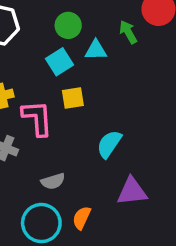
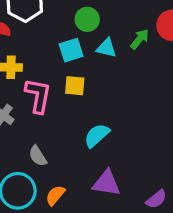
green arrow: (128, 32) -> (140, 39), turned 55
gray semicircle: (53, 181) -> (38, 156), turned 60

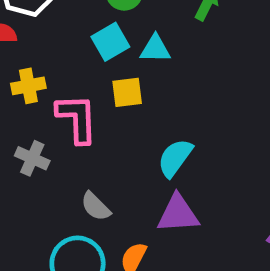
cyan triangle: (106, 48) -> (155, 49), moved
purple triangle: (106, 183) -> (178, 214), moved

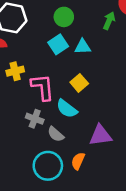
yellow square: (127, 92) -> (79, 83), moved, turned -30
gray cross: (32, 158) -> (35, 119), moved
cyan semicircle: (175, 158) -> (67, 109), moved, turned -85

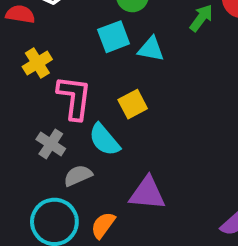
yellow cross: (15, 71) -> (37, 63), turned -30
gray semicircle: (56, 134) -> (78, 176), turned 102

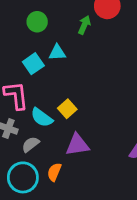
cyan square: (114, 37) -> (33, 64), moved
yellow square: (133, 104) -> (67, 109), moved

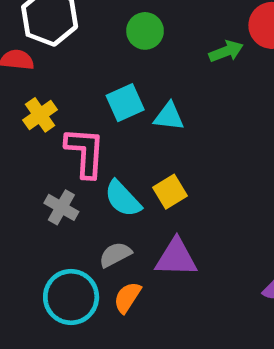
green arrow: (84, 25) -> (226, 51), turned 36
cyan triangle: (57, 53) -> (169, 117), moved
gray semicircle: (31, 144) -> (115, 255), moved

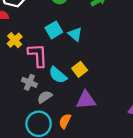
cyan triangle: (169, 117) -> (75, 34), turned 40
gray semicircle: (115, 255) -> (45, 97), moved

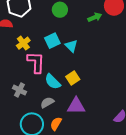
yellow cross: (15, 40) -> (23, 43), moved
gray cross: (29, 82) -> (19, 90), moved
gray semicircle: (45, 97) -> (47, 102), moved

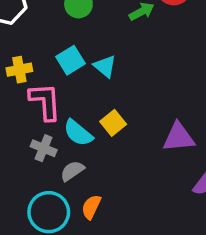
yellow cross: (23, 43) -> (19, 70), turned 32
gray cross: (19, 90) -> (44, 148), moved
purple triangle: (76, 106) -> (179, 137), moved

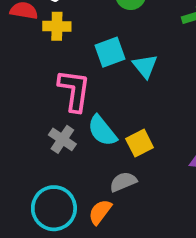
yellow cross: (19, 70) -> (57, 26), moved
yellow square: (113, 123) -> (140, 143), moved
gray semicircle: (72, 171) -> (123, 182), moved

